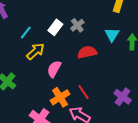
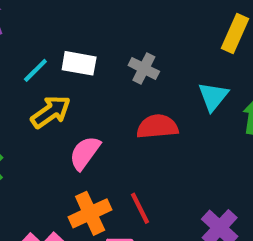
gray cross: (77, 25) -> (144, 68), turned -32
white rectangle: (55, 27) -> (79, 63), moved, turned 56

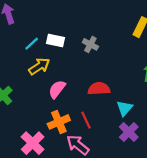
cyan triangle: (213, 96) -> (125, 108), moved
red semicircle: (157, 127) -> (99, 89), moved

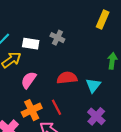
white rectangle: (55, 41) -> (31, 44), moved
cyan triangle: (125, 108) -> (93, 85), moved

